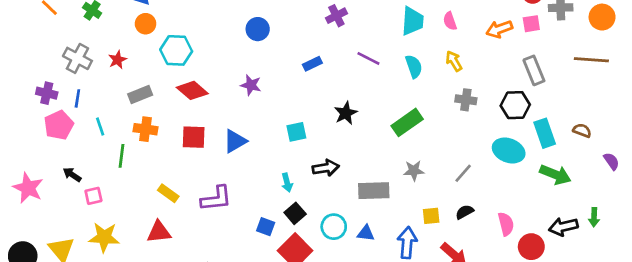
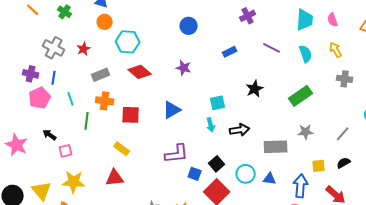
red square: (194, 137) -> (131, 115), moved
cyan arrow: (287, 183) -> (211, 125), moved
purple L-shape: (216, 199) -> (177, 154), moved

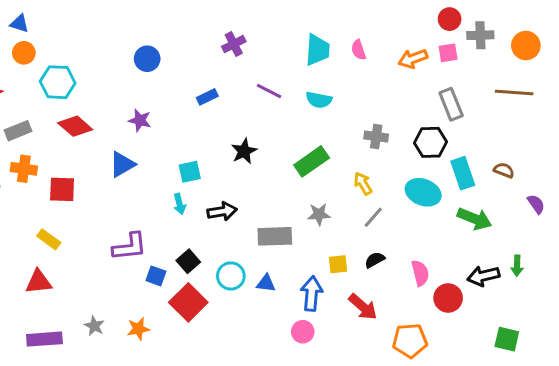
yellow arrow: (336, 50) -> (363, 183), moved
cyan semicircle: (306, 54) -> (319, 100), turned 120
blue triangle: (172, 110) -> (122, 164), moved

